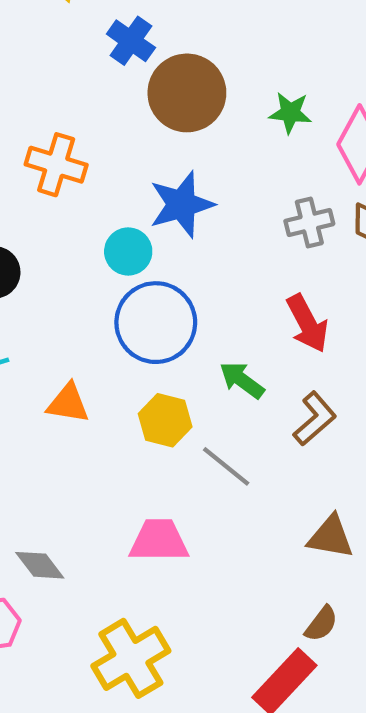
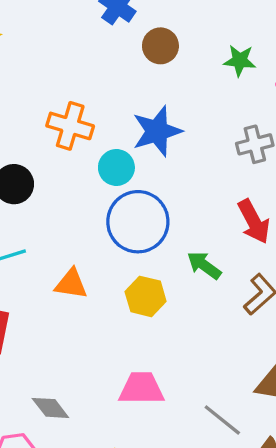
brown circle: (187, 93) -> (160, 46), size x0.6
orange cross: (56, 165) -> (70, 126), moved
gray line: (226, 466) -> (222, 420), moved

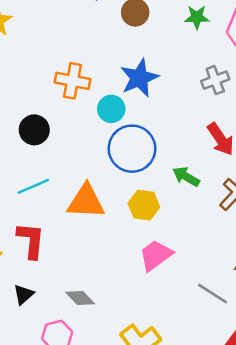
orange triangle: (71, 284) -> (86, 202), size x1.5
pink trapezoid: (141, 388) -> (156, 255), moved, turned -30

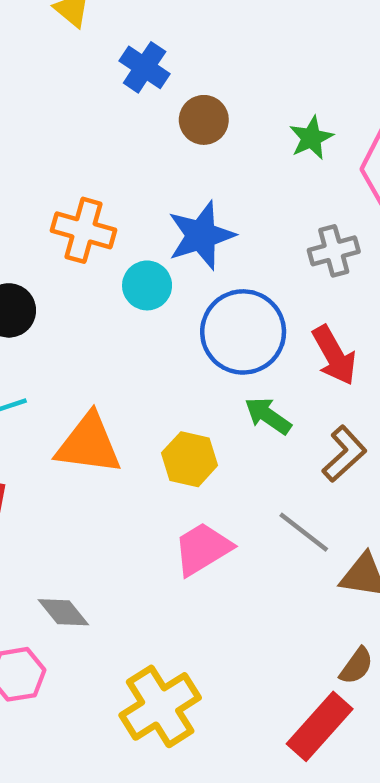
green star: (197, 17) -> (311, 138), turned -30
blue circle: (132, 149) -> (243, 332), moved
gray line: (212, 293) -> (304, 532), moved

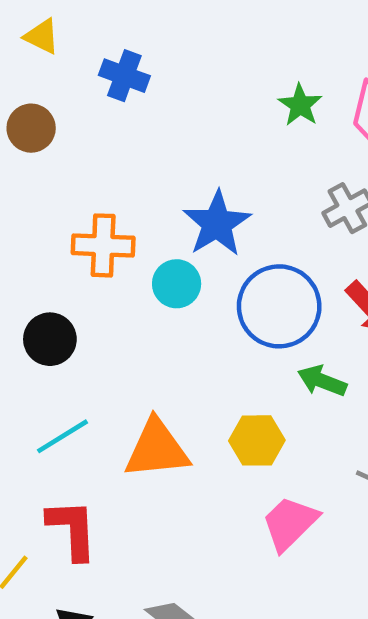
brown circle: (204, 120) -> (31, 128), moved

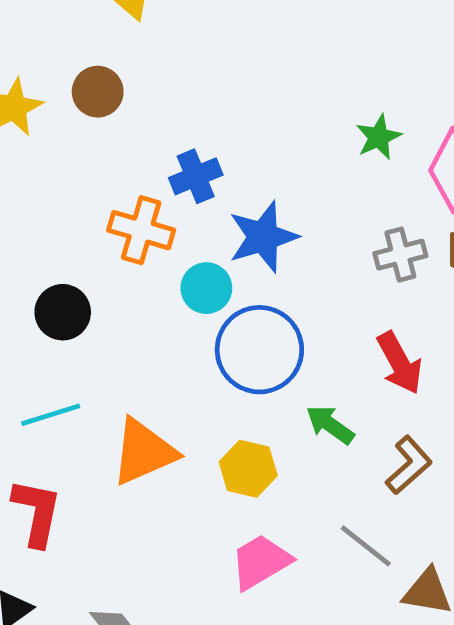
blue cross: (124, 76) -> (196, 176), moved, turned 33
blue circle: (279, 306) -> (259, 350), moved
orange triangle: (157, 449) -> (144, 452), turned -32

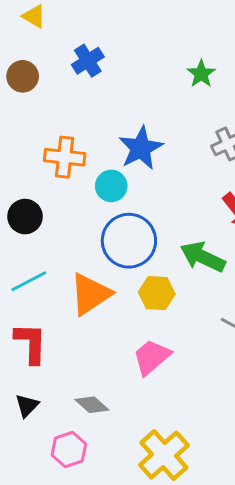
blue cross: (196, 176) -> (88, 61), moved
blue circle: (259, 350) -> (129, 241), moved
green arrow: (330, 425) -> (203, 257), size x1.4
pink trapezoid: (261, 562) -> (152, 357), moved

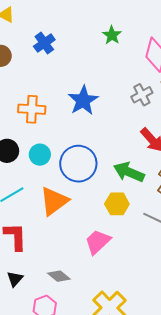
green star: (201, 74) -> (112, 35), moved
cyan circle: (111, 186) -> (40, 155), moved
yellow hexagon: (157, 293) -> (117, 204), moved

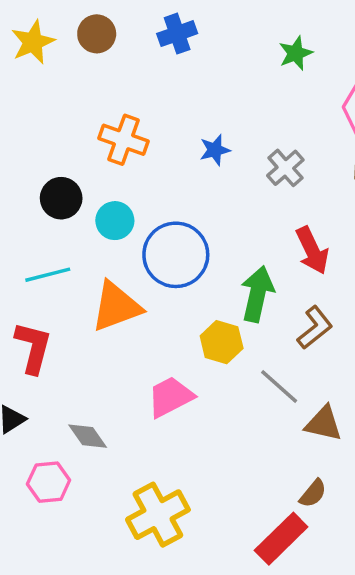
gray cross: (142, 95) -> (285, 168), moved, turned -30
blue star: (83, 100) -> (215, 150), size x0.6
green arrow: (129, 172) -> (257, 294), turned 64

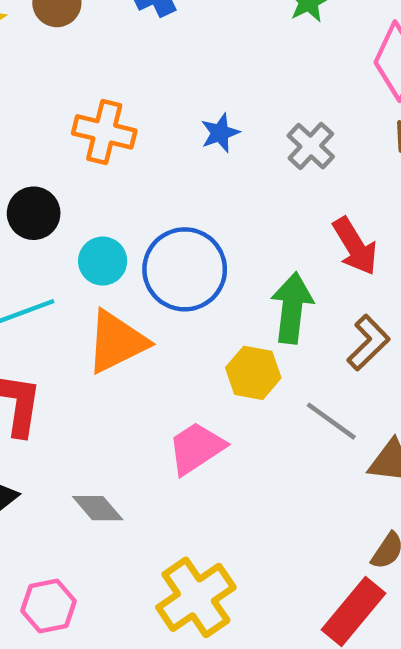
cyan circle: (115, 221) -> (103, 261), moved
pink hexagon: (49, 482) -> (48, 606), moved

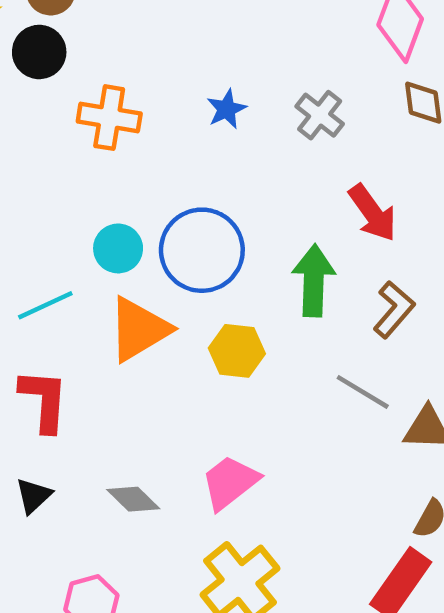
black circle: (34, 213) -> (39, 52), moved
yellow hexagon: (253, 373) -> (237, 351), moved
pink trapezoid: (196, 448) -> (230, 482), moved

